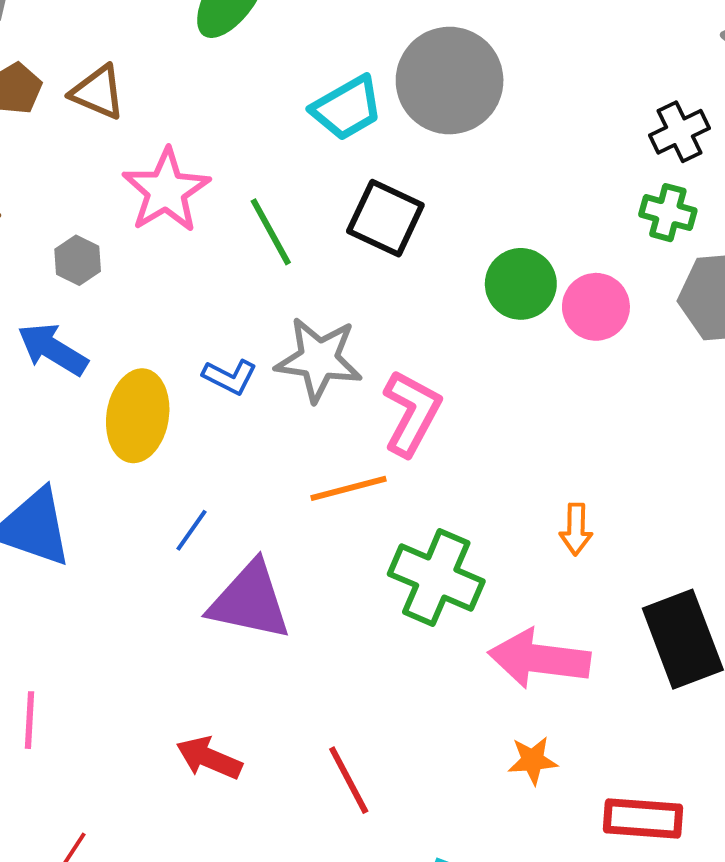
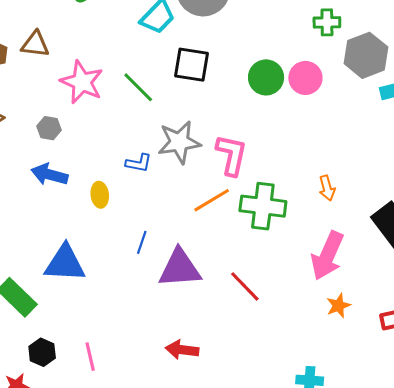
yellow ellipse: (138, 416) -> (100, 195), size x0.6
green cross: (436, 578) -> (263, 206), moved
pink arrow: (539, 659) -> (327, 256), turned -57
red line: (349, 780) -> (245, 286), moved

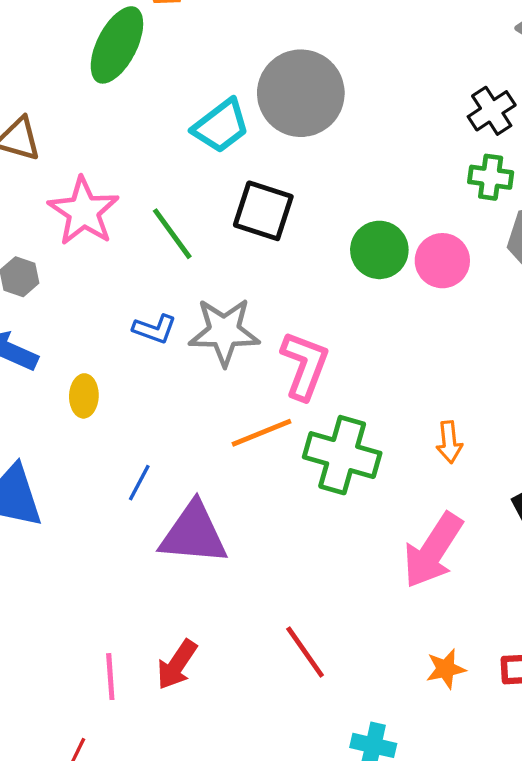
blue L-shape: (139, 163) -> (155, 329), moved
red line: (245, 286) -> (305, 652), moved
orange star: (338, 306) -> (446, 669), moved
red arrow: (182, 350) -> (177, 665), turned -72
pink line: (90, 357) -> (110, 677), moved

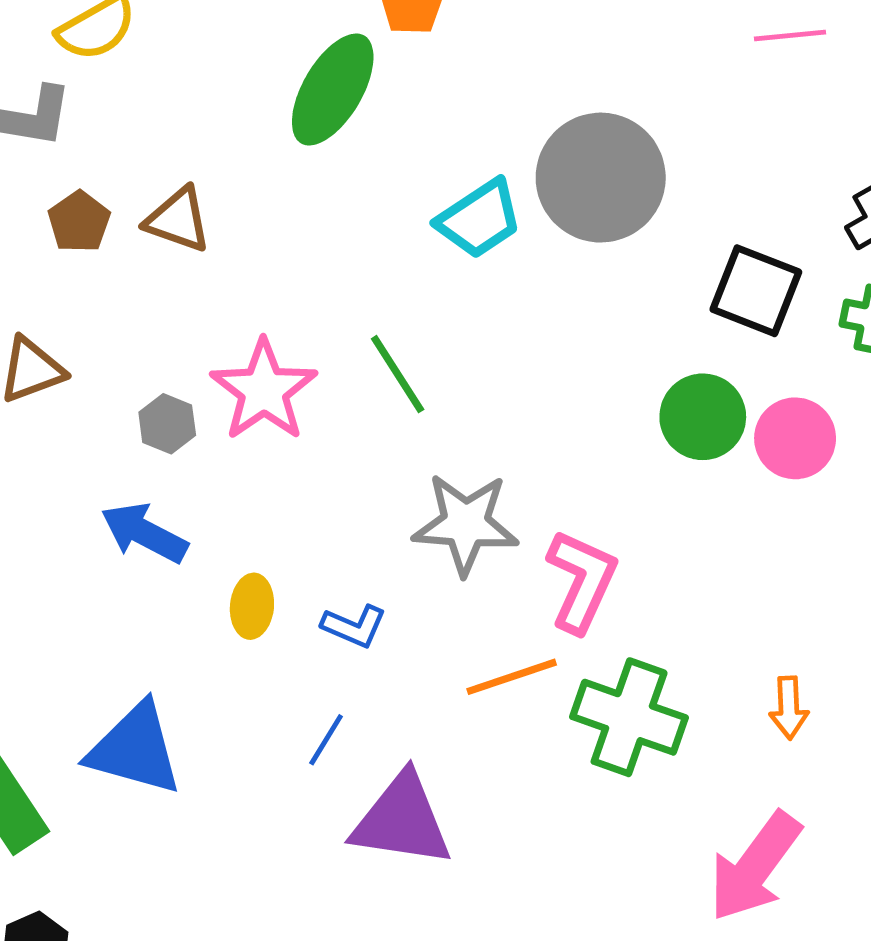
pink star: (84, 211) -> (264, 390), moved
black square: (263, 211) -> (756, 291), moved
blue L-shape: (155, 329) -> (354, 626), moved

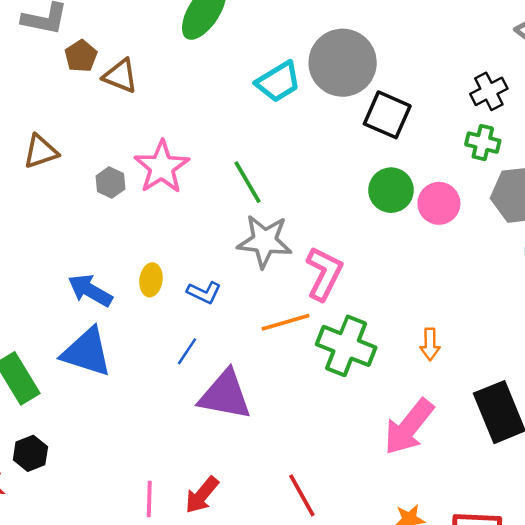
brown pentagon: (79, 222) -> (81, 56), moved
black square: (756, 291) -> (387, 115), moved
green line: (398, 374) -> (247, 182), moved
blue arrow: (144, 533) -> (90, 290), moved

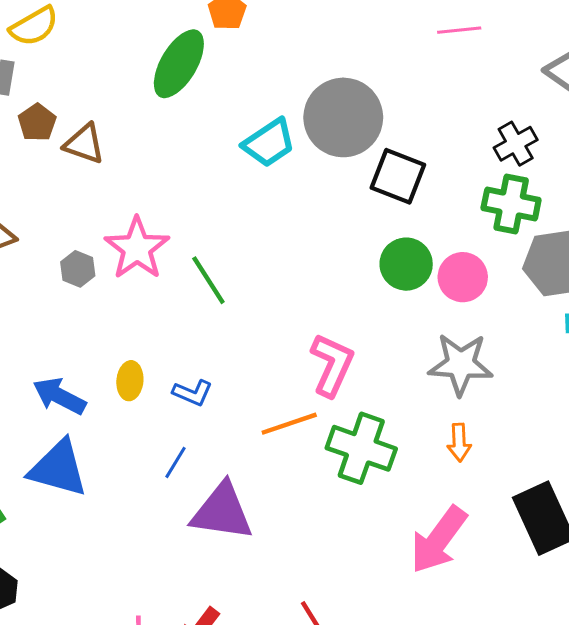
green cross: (483, 143) -> (511, 204), size x1.4
green line: (247, 182) -> (208, 280), moved
gray star: (265, 241) -> (461, 364), moved

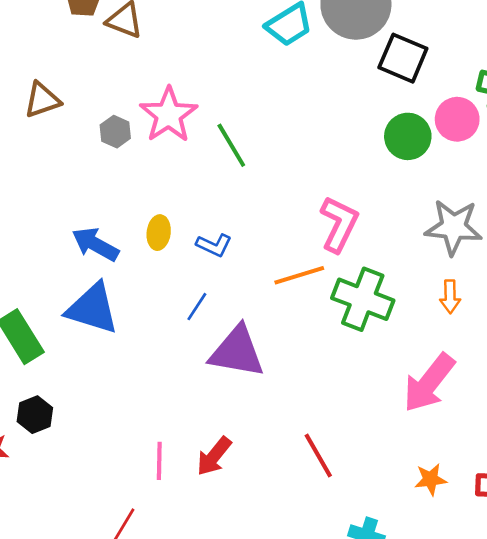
pink circle: (463, 277) -> (457, 119), moved

